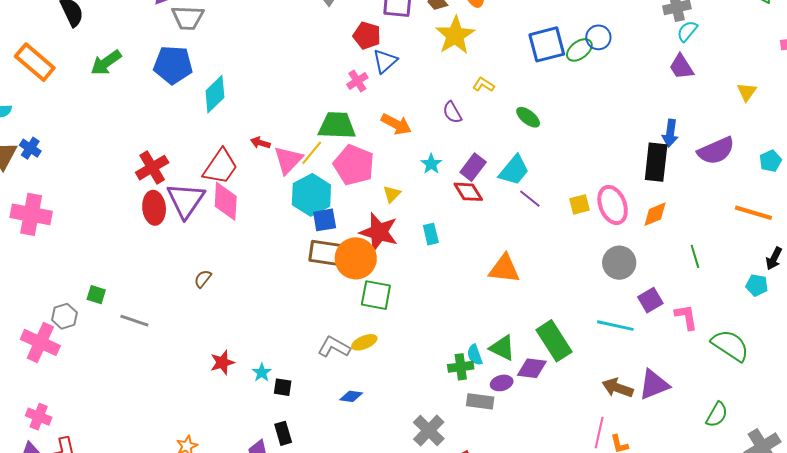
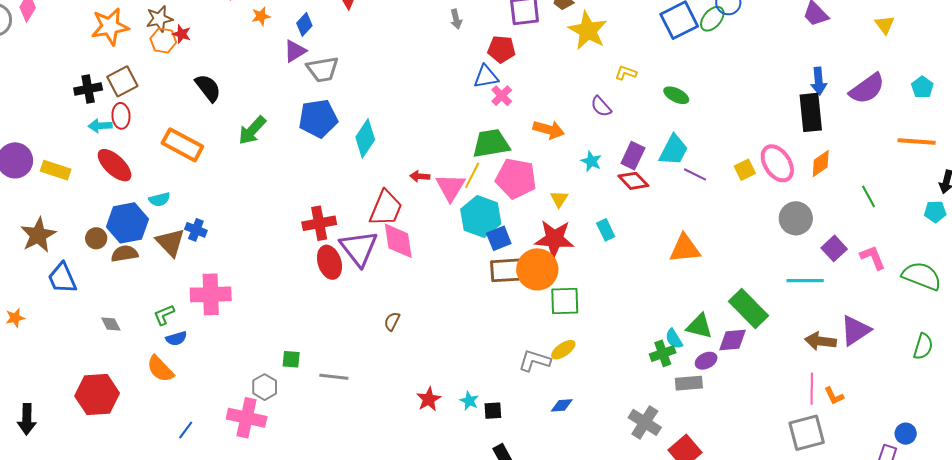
blue triangle: (385, 61) -> (486, 77), moved, turned 44
red cross: (152, 168) -> (319, 223), turned 32

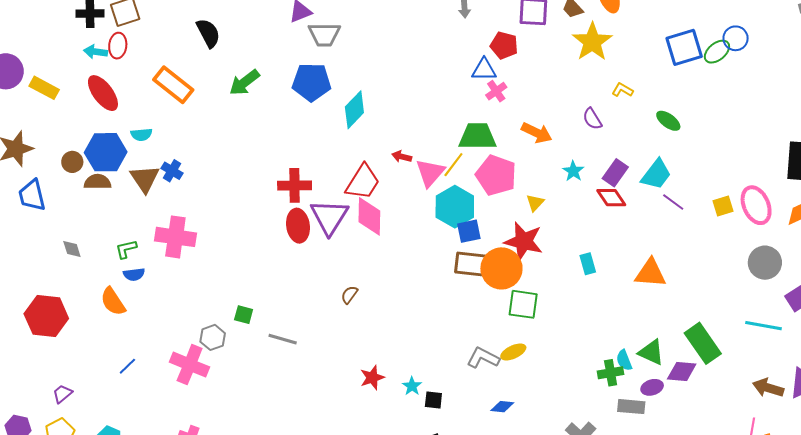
cyan rectangle: (606, 230) -> (588, 264), moved

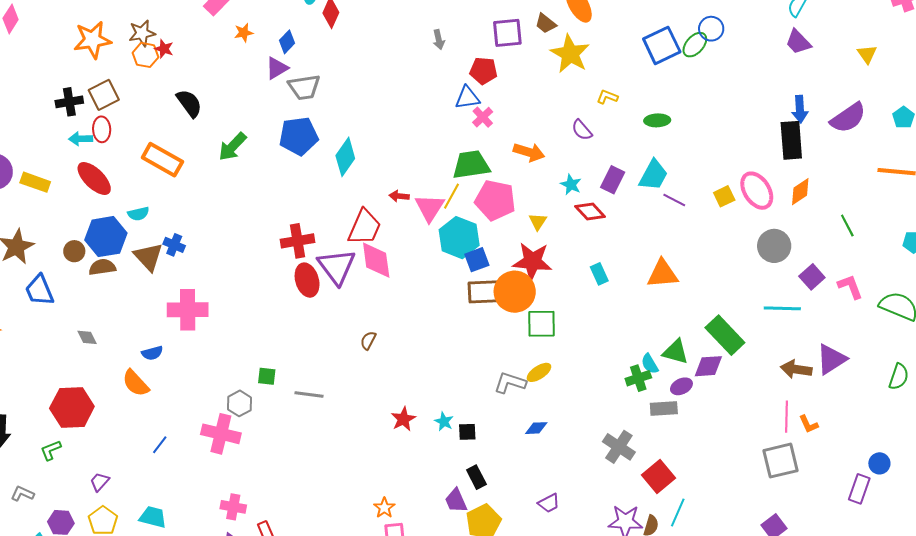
green ellipse: (668, 121) -> (657, 120), turned -30
red diamond: (611, 198) -> (590, 212), moved
green L-shape: (126, 249) -> (51, 450), moved

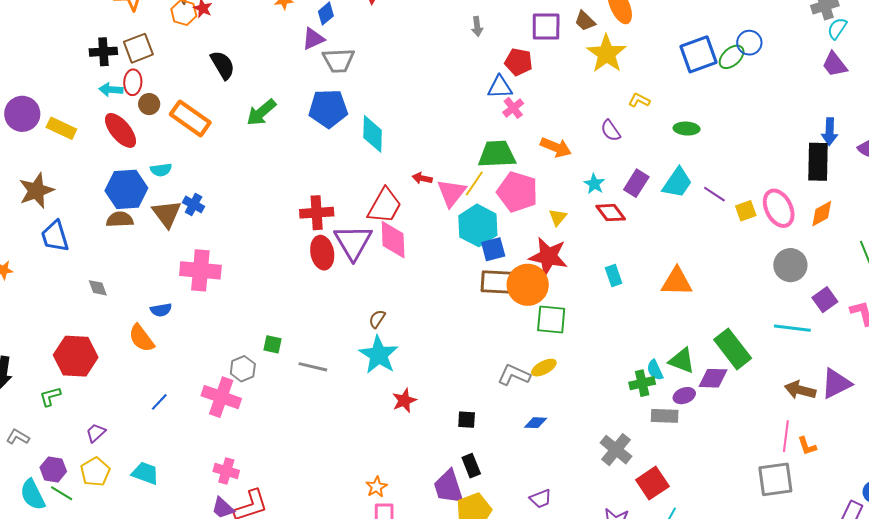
cyan diamond: (345, 157) -> (373, 134), turned -39
purple line: (674, 200) -> (714, 194), moved
brown circle: (74, 251) -> (149, 104), moved
cyan star: (444, 421) -> (379, 355), moved, size x2.0
purple trapezoid: (456, 501) -> (449, 487), size x1.4

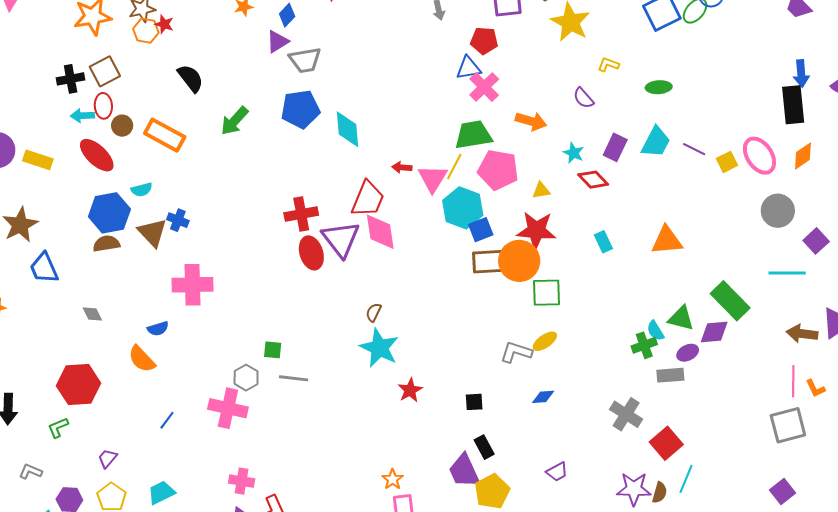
pink cross: (513, 108) -> (484, 87), size x1.4
yellow triangle: (558, 217) -> (541, 190), turned 48
gray line: (313, 367) -> (294, 378), moved
cyan trapezoid: (145, 473) -> (161, 493), turned -40

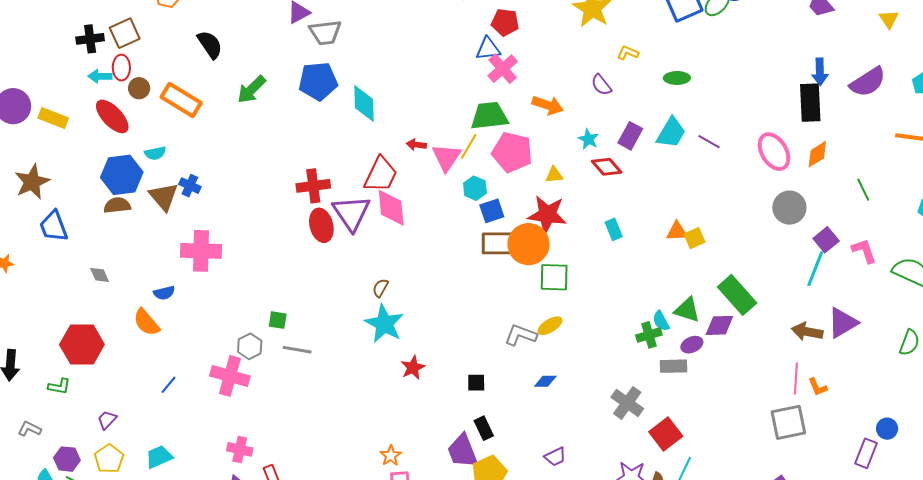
yellow square: (727, 162) -> (695, 238), moved
cyan hexagon: (463, 208) -> (475, 188), size x0.6
orange triangle: (667, 240) -> (677, 231), size x0.7
cyan line: (787, 273) -> (815, 269), moved, turned -72
green L-shape: (58, 428) -> (59, 386), turned -150

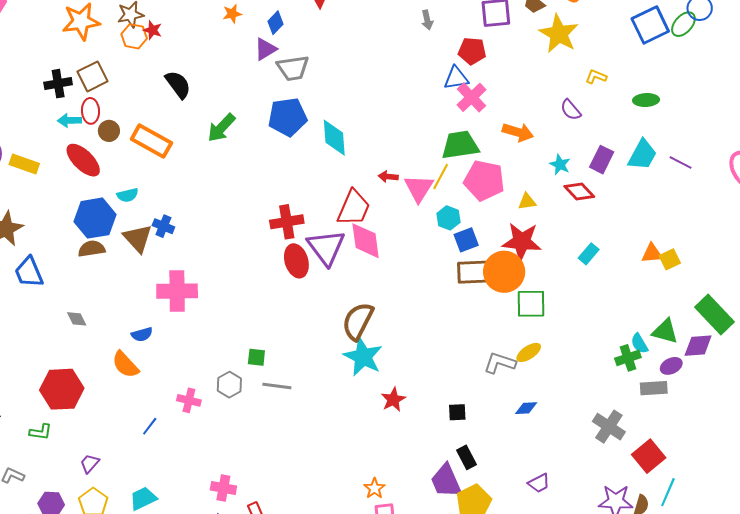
cyan rectangle: (614, 229) -> (589, 254), turned 65
brown semicircle: (380, 288) -> (358, 321), size x2.0
pink cross: (230, 376) -> (189, 400), moved, size x0.6

